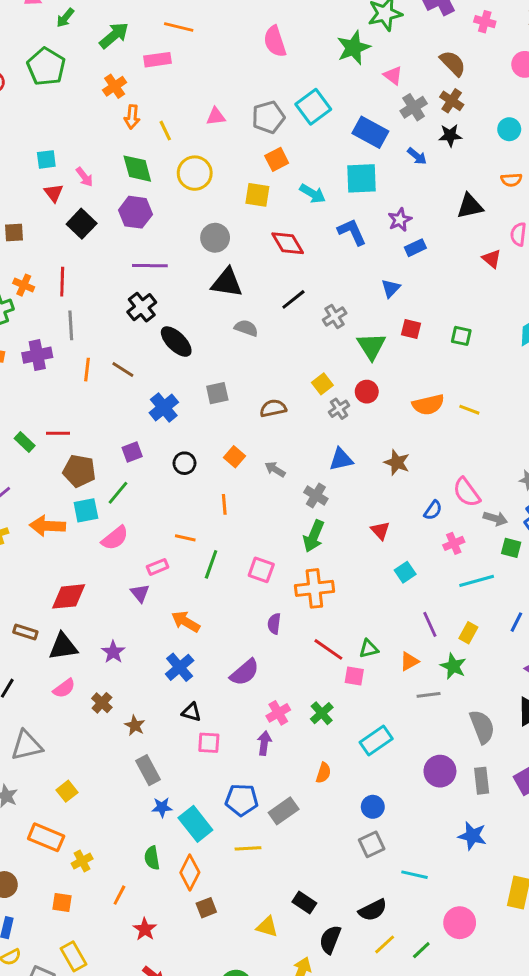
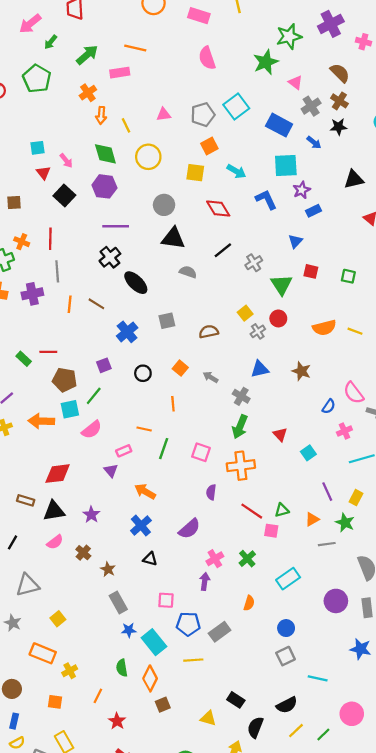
cyan square: (361, 178) -> (286, 165), moved
red triangle: (380, 531) -> (280, 434), moved
pink square: (209, 743) -> (166, 600), moved

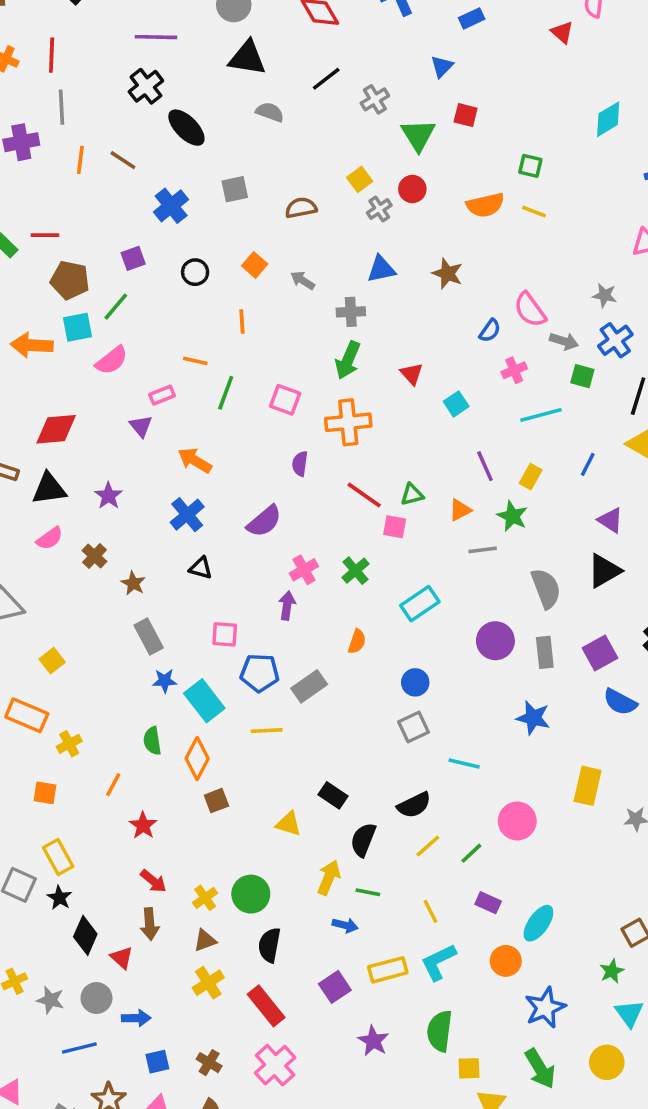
green square: (348, 276) -> (530, 166), moved
gray cross: (241, 396) -> (351, 312), turned -35

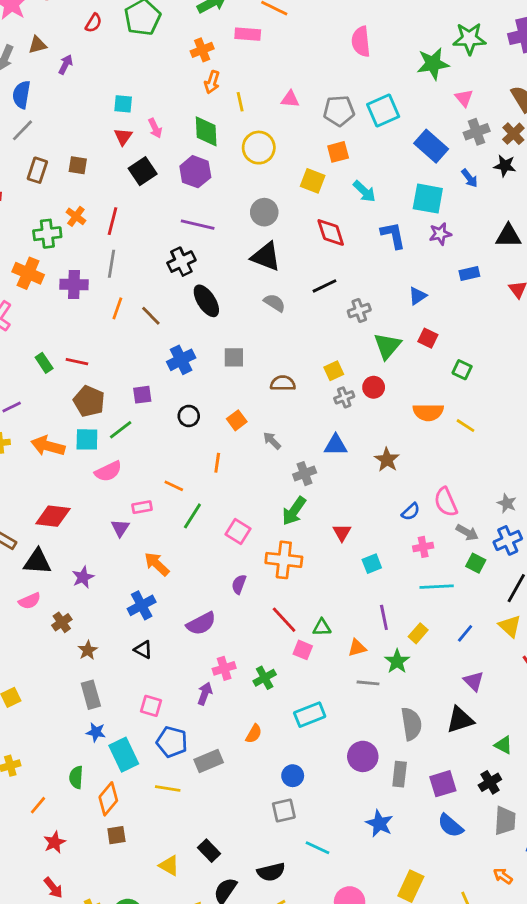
blue rectangle: (472, 18) -> (469, 274), moved
green square: (530, 166) -> (462, 370), moved
gray cross: (351, 312) -> (305, 474), turned -30

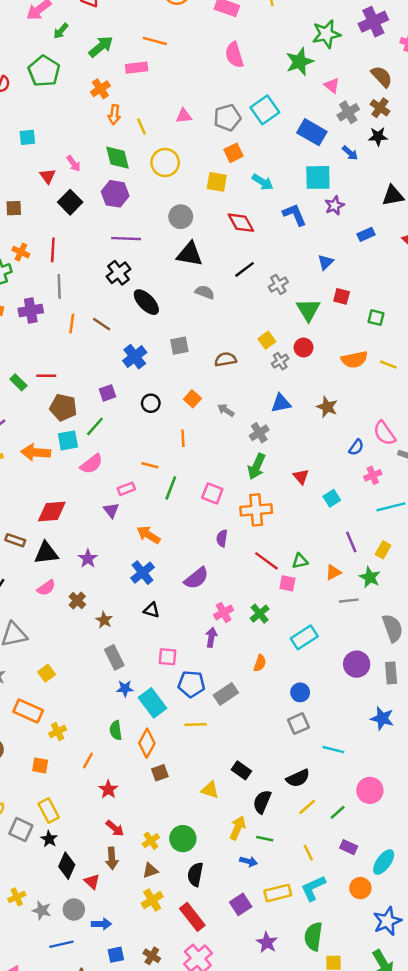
cyan square: (123, 104) -> (27, 137), moved

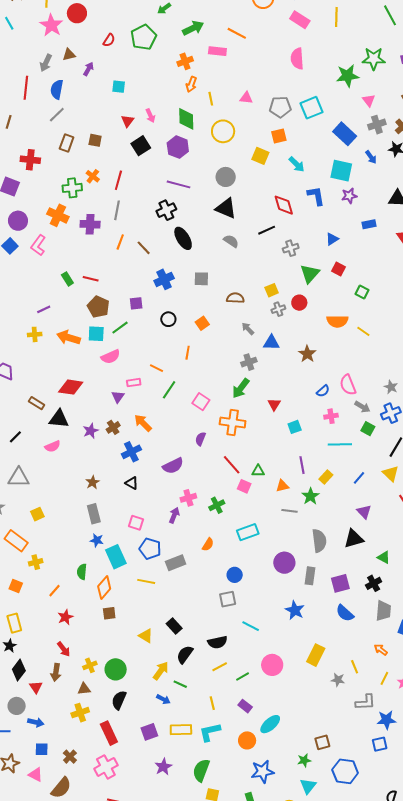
red diamond: (241, 223) -> (284, 205), moved
gray arrow: (226, 410) -> (248, 329), moved
brown cross: (77, 601) -> (113, 427), moved

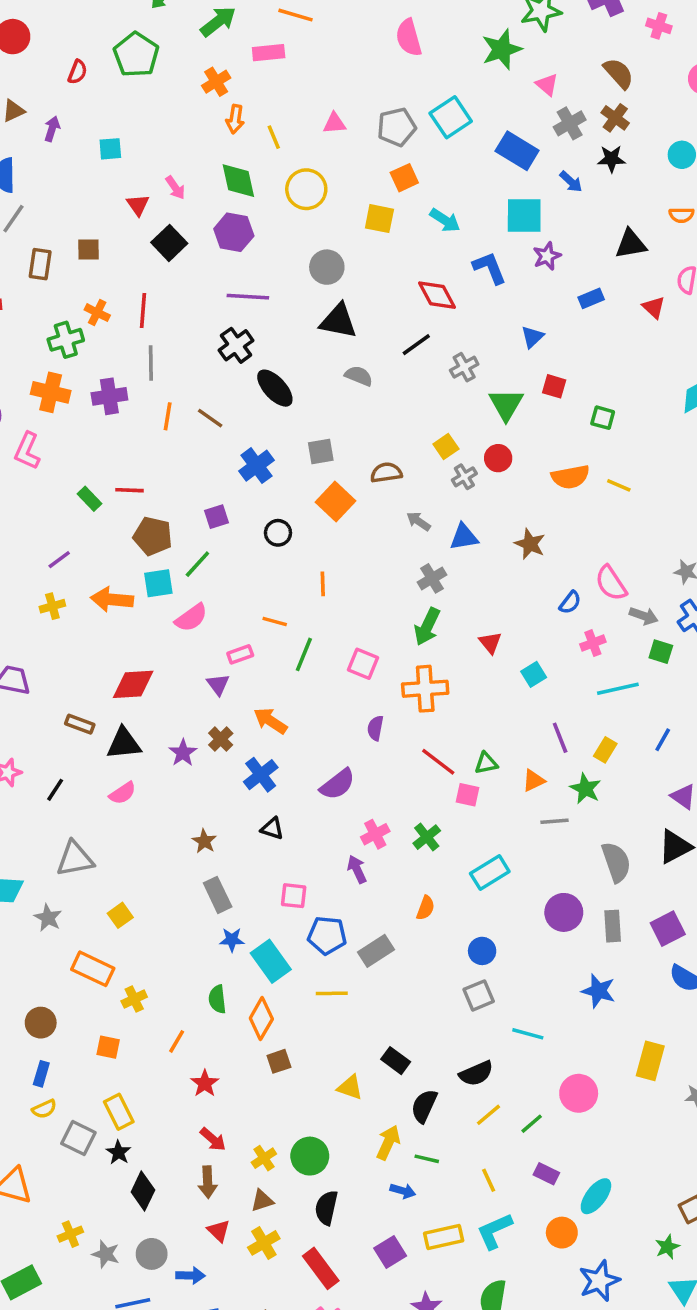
orange square: (202, 323) -> (336, 502), moved, size x1.5
purple arrow: (174, 515) -> (357, 869), turned -35
red triangle: (36, 687) -> (219, 1231), moved

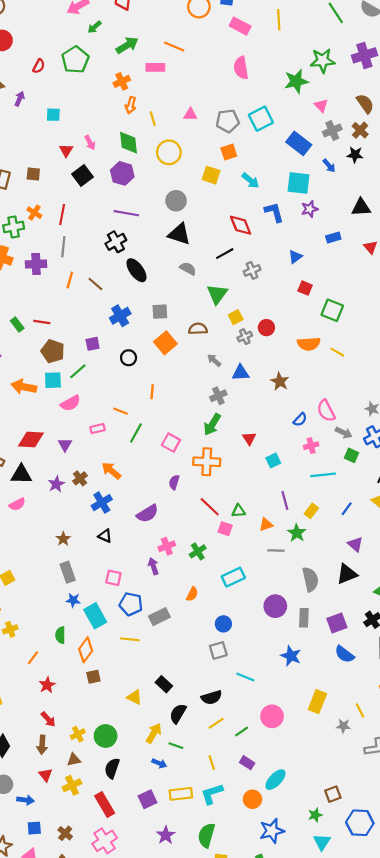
green triangle: (506, 404) -> (217, 294), moved
green square: (603, 418) -> (332, 310), size x1.5
purple triangle: (218, 684) -> (65, 445), moved

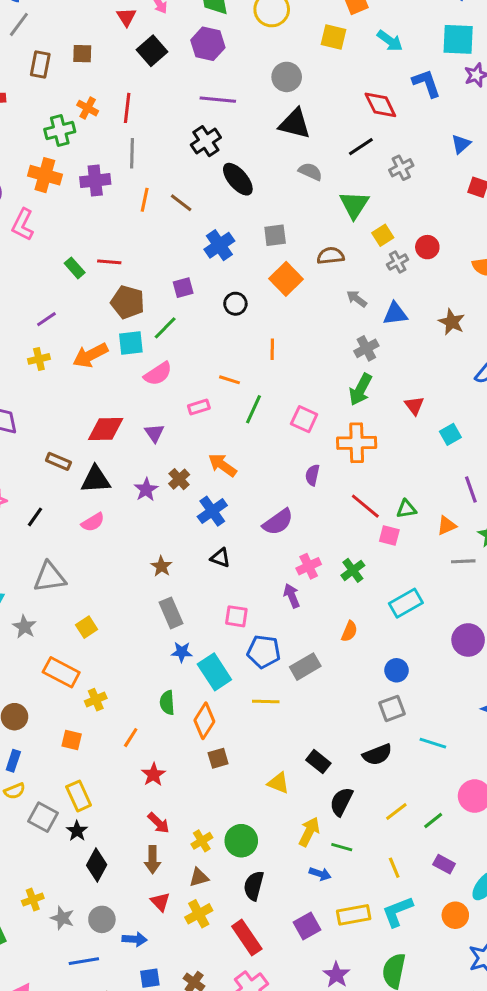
orange arrow: (24, 387) -> (90, 355), turned -35
black semicircle: (212, 697) -> (377, 755), moved

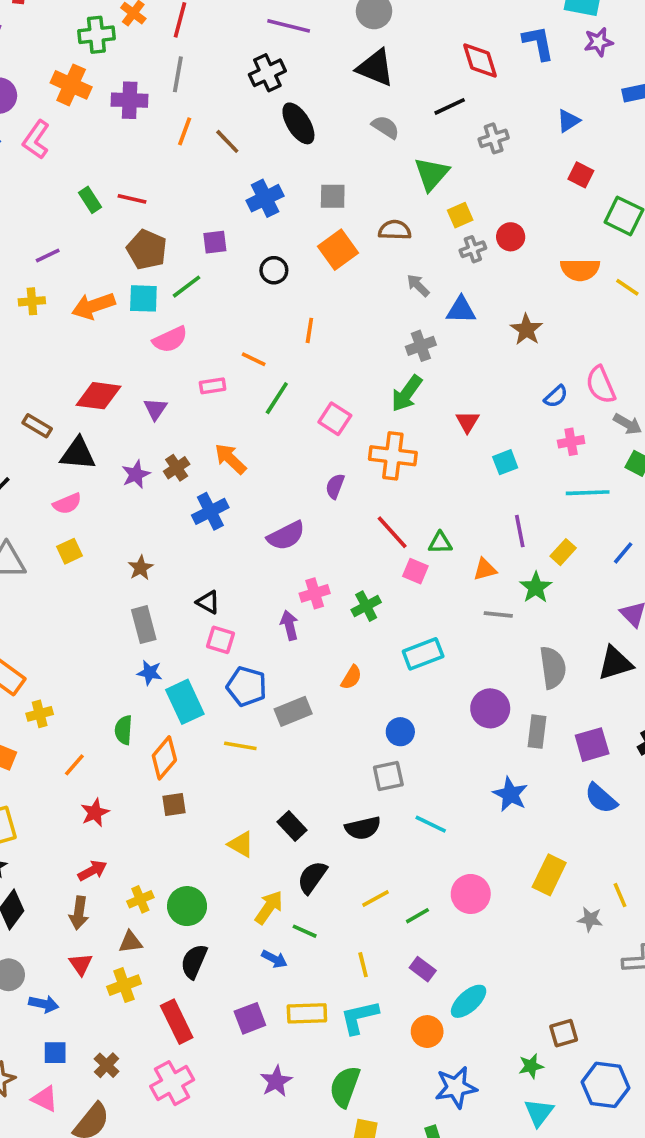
black triangle: (220, 558) -> (208, 602), moved
yellow square: (87, 627) -> (69, 551), moved
red arrow: (159, 823) -> (92, 871), turned -80

